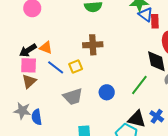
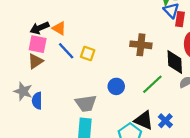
brown cross: (93, 45) -> (141, 45), moved
yellow square: (76, 66) -> (88, 53), turned 32
gray trapezoid: (73, 97) -> (86, 103), moved

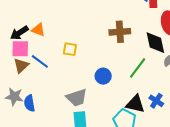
blue line: (66, 51) -> (40, 61), moved

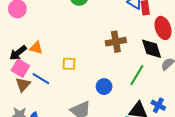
pink square: (20, 49) -> (20, 68), turned 36

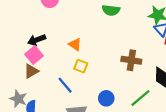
orange triangle: (36, 48) -> (75, 44), moved
blue line: (41, 79) -> (65, 85), moved

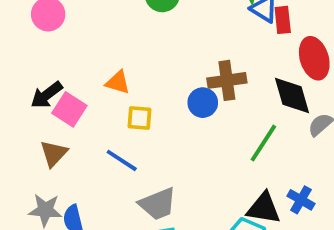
pink square: (34, 55) -> (69, 109), moved
blue circle: (106, 98) -> (203, 103), moved

